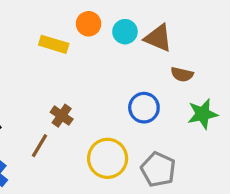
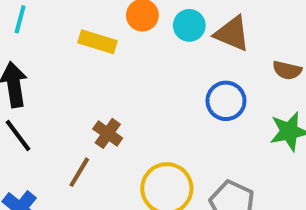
brown semicircle: (182, 74) -> (287, 70), moved
blue circle: (144, 108) -> (226, 101), moved

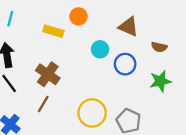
cyan circle: (189, 25) -> (100, 49), moved
brown cross: (108, 133) -> (48, 74), moved, size x1.5

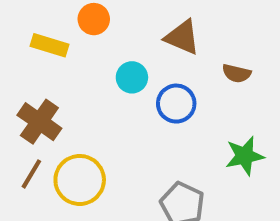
green star: (160, 81) -> (245, 156), moved
yellow circle: (92, 113) -> (80, 180), moved

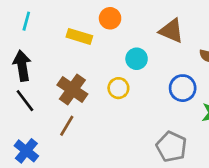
blue circle: (176, 104) -> (183, 88), moved
yellow circle: (80, 180) -> (118, 88), moved, size x0.6

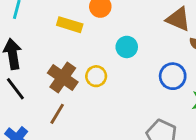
brown triangle: (171, 31) -> (178, 19), moved
yellow circle: (118, 88) -> (96, 76), moved

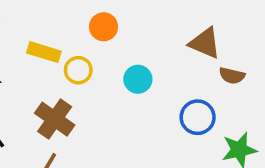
yellow rectangle: (70, 25) -> (44, 52), moved
yellow circle: (96, 76) -> (78, 70), moved

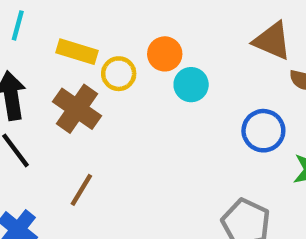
orange circle: (104, 27) -> (165, 54), moved
brown cross: (55, 119) -> (77, 109), moved

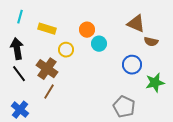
yellow circle: (119, 74) -> (66, 50), moved
brown cross: (77, 109) -> (47, 69), moved

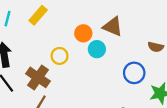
brown triangle: (136, 24) -> (113, 27), moved
yellow rectangle: (47, 29) -> (38, 15), moved, turned -66

